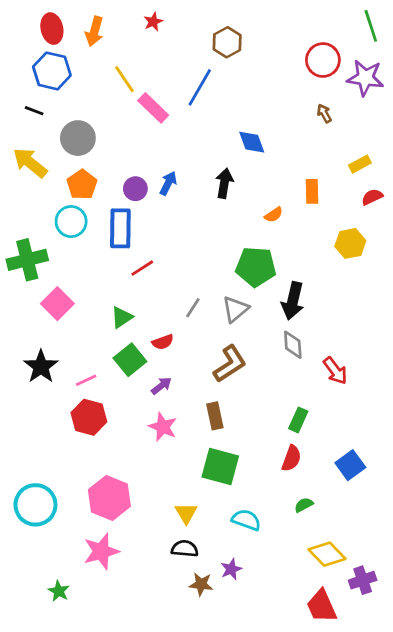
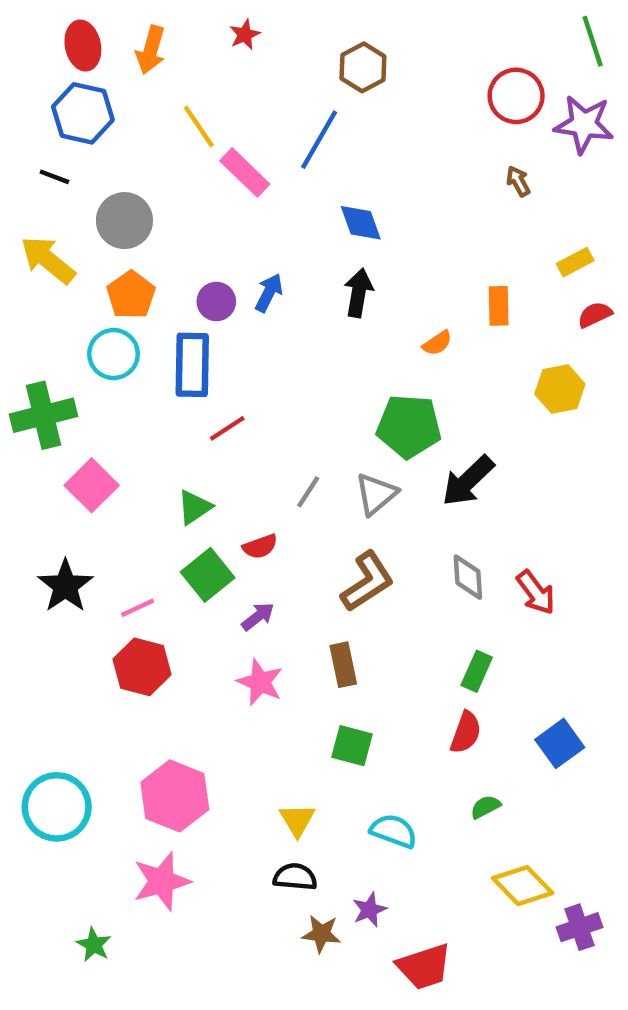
blue diamond: (252, 142) -> (361, 223), moved
black arrow: (293, 301) -> (468, 481), turned 33
gray diamond: (293, 345) -> (468, 577), moved
green square: (220, 467) -> (352, 746), size x0.7
red trapezoid: (322, 606) -> (424, 967), moved, turned -84

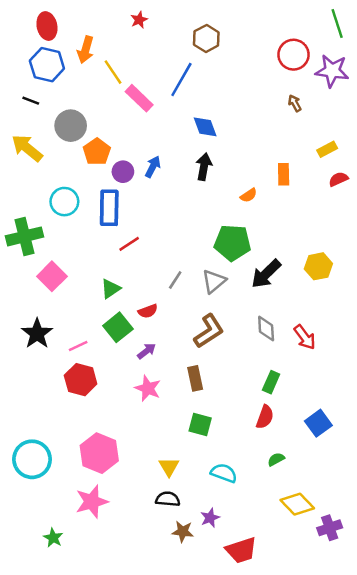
orange arrow: (151, 50) -> (86, 50), moved
orange pentagon: (131, 295) -> (97, 152), moved
yellow hexagon: (560, 389) -> (318, 266), moved

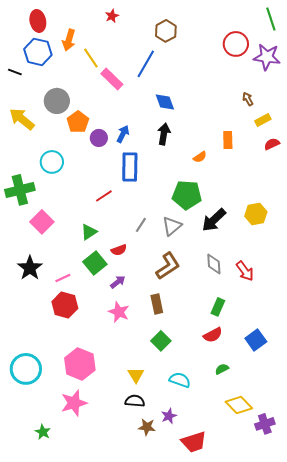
black line: (31, 101) -> (15, 72), moved
brown arrow: (295, 103) -> (248, 99), moved
blue rectangle: (109, 208) -> (130, 167), moved
red semicircle: (265, 417) -> (213, 335), turned 42
green square: (200, 424) -> (161, 341), turned 30

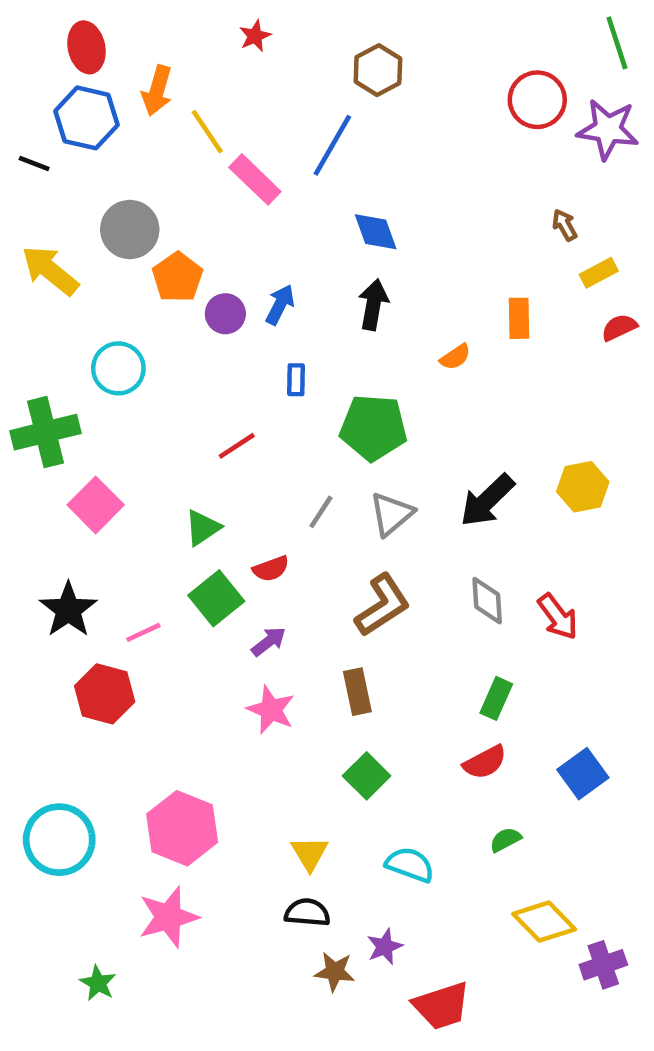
blue rectangle: (130, 167) -> (296, 380), size x0.5
green pentagon: (187, 195) -> (373, 428), moved
red hexagon: (65, 305) -> (105, 694), moved

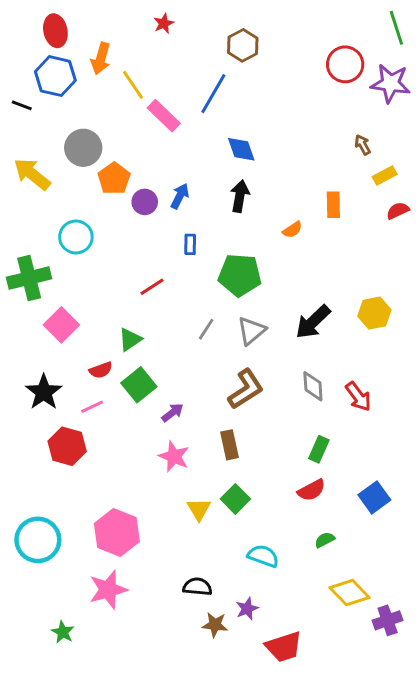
red semicircle: (271, 569) -> (101, 370), moved
yellow triangle: (310, 853) -> (199, 509), moved

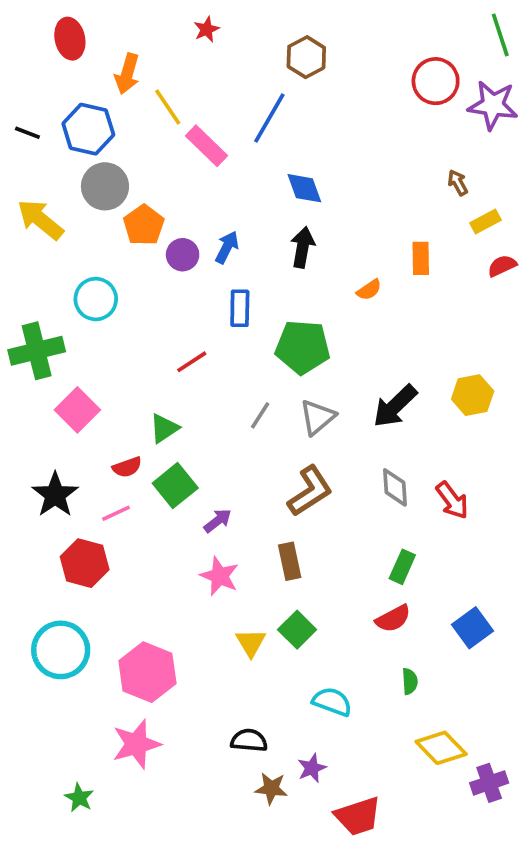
blue hexagon: (55, 76) -> (88, 129), moved
blue rectangle: (190, 244) -> (240, 308), size x1.4
cyan circle: (38, 540) -> (61, 650), moved
green semicircle: (325, 540) -> (410, 681), turned 114

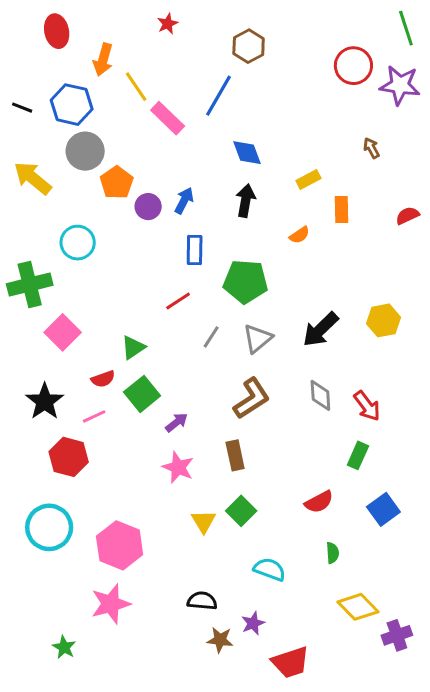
yellow rectangle: (485, 221) -> (308, 180), moved
red line: (192, 362) -> (178, 301), moved
green rectangle: (402, 567) -> (358, 455), moved

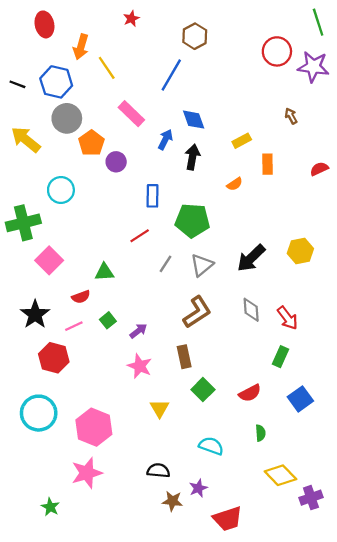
pink rectangle: (168, 118) -> (131, 114), moved
blue arrow: (184, 201) -> (165, 139), moved
green triangle: (133, 347) -> (104, 272), turned 30
green square: (142, 394) -> (108, 320), moved, size x0.6
green square: (241, 511) -> (203, 390), moved

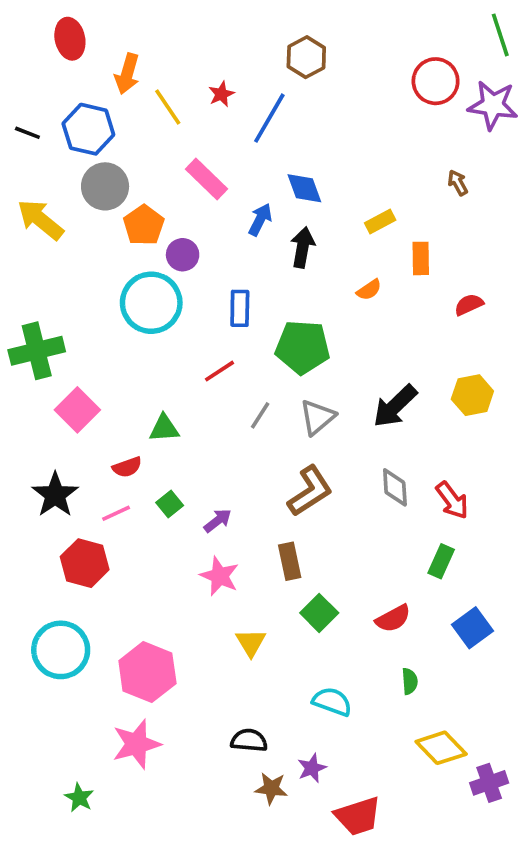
red star: (131, 19) -> (221, 94), moved
red semicircle: (319, 169) -> (469, 305), moved
cyan circle: (61, 190) -> (151, 303), moved, size x1.4

